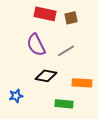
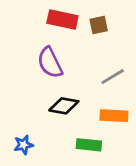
gray line: (66, 51) -> (113, 77), moved
blue star: (16, 96) -> (23, 145), moved

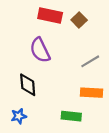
brown square: (99, 25) -> (79, 20), turned -32
black diamond: (64, 106) -> (28, 85), moved, turned 75

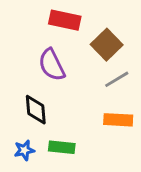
brown square: (79, 20) -> (107, 45), moved, size x1.5
green rectangle: (71, 116) -> (62, 147), moved

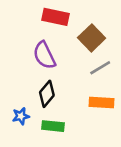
black diamond: (36, 110) -> (47, 94), moved, turned 45
blue star: (24, 150) -> (21, 116), moved

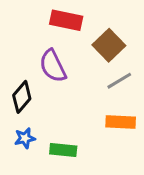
black diamond: (47, 94) -> (22, 97), moved

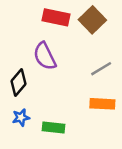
brown square: (109, 45) -> (92, 20), moved

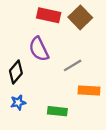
gray line: (101, 69) -> (73, 65), moved
green rectangle: (53, 128) -> (57, 111), moved

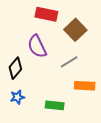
brown square: (80, 17) -> (75, 30), moved

